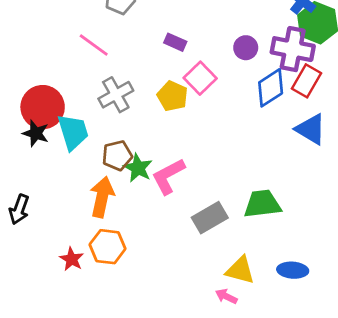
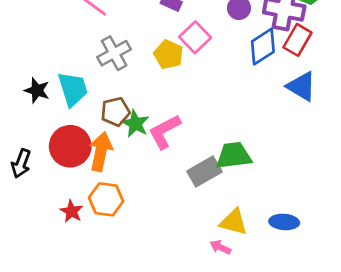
red circle: (43, 107) -> (70, 146), moved
green trapezoid: (262, 204) -> (234, 156), moved

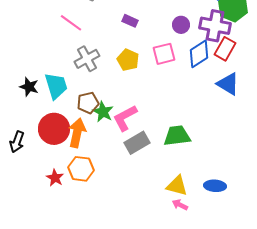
pink square: (195, 37) -> (164, 54), moved, turned 30
gray rectangle: (204, 171) -> (137, 143), moved
pink arrow: (220, 247) -> (180, 205), moved

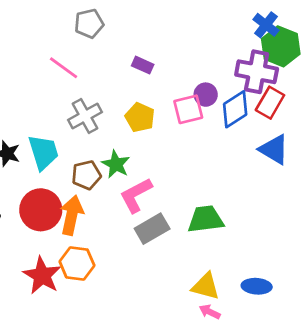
purple circle: (181, 25) -> (206, 95), moved
green star: (103, 112) -> (116, 164), moved
red star: (55, 178) -> (42, 276), size x1.6

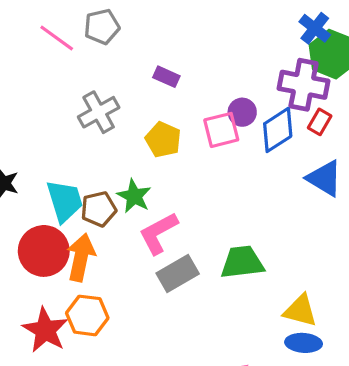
pink line: (64, 68) -> (57, 38), moved
red rectangle: (270, 103) -> (320, 122), size x0.7
gray cross: (85, 116) -> (99, 112), moved
cyan trapezoid: (43, 152) -> (65, 201), moved
yellow triangle: (206, 286) -> (300, 311), moved

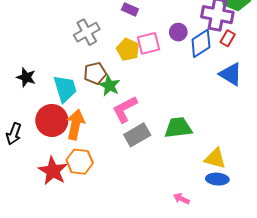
pink square: (221, 130) -> (148, 43), moved
brown pentagon: (99, 209) -> (95, 73), moved

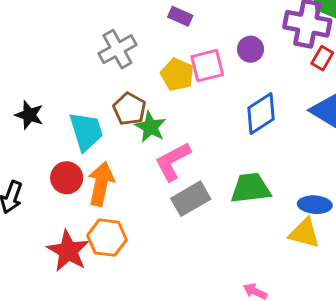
blue diamond: (201, 43) -> (261, 113), moved
brown pentagon: (95, 73) -> (129, 109), turned -30
red circle: (52, 120) -> (67, 178), size x0.7
blue ellipse: (217, 179) -> (315, 205), moved

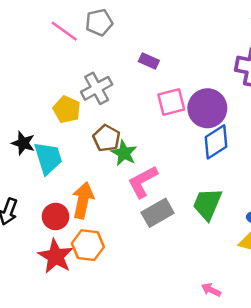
purple circle: (251, 49) -> (207, 108), moved, size x1.8
yellow pentagon: (177, 75) -> (67, 109), moved
cyan trapezoid: (86, 131) -> (48, 158), moved
red circle: (67, 178) -> (56, 216), moved
green trapezoid: (251, 188) -> (207, 204), turned -60

